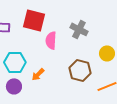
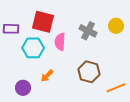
yellow circle: (107, 53) -> (116, 26), moved
cyan hexagon: (15, 62) -> (33, 48), moved

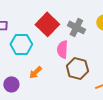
red square: (43, 22) -> (47, 24), moved, turned 30
pink semicircle: (60, 42) -> (62, 49), moved

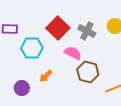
pink semicircle: (62, 49) -> (73, 53), turned 114

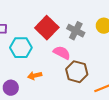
orange arrow: (46, 76) -> (35, 76), turned 32

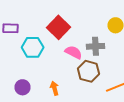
gray cross: (76, 31) -> (96, 46), moved, turned -30
orange arrow: (35, 76) -> (54, 88), moved, turned 88

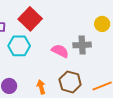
red square: (58, 27) -> (30, 19), moved
brown hexagon: (88, 71) -> (70, 82), moved

